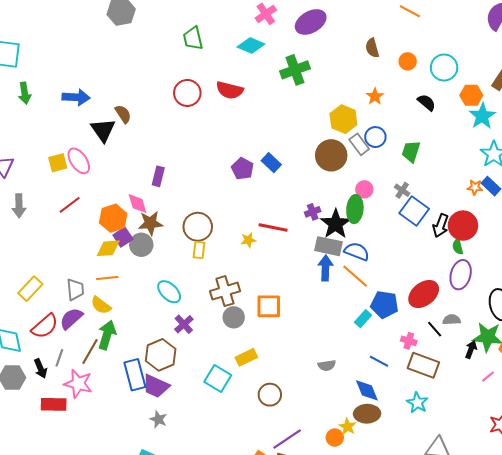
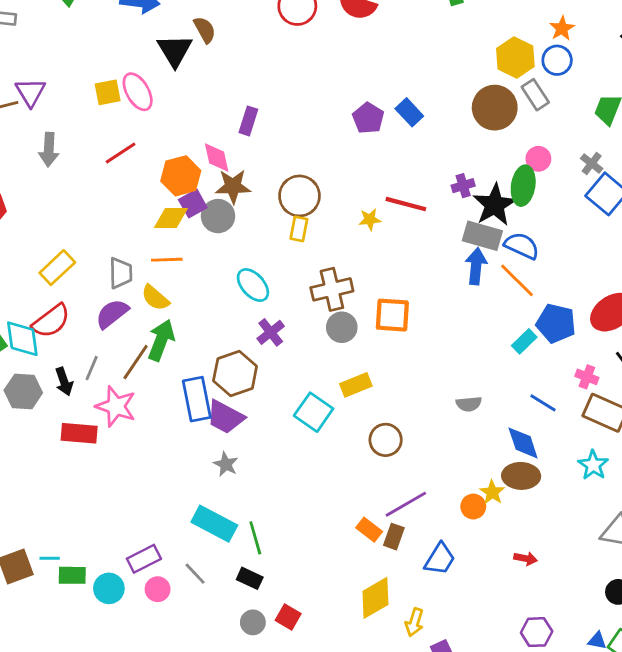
blue circle: (375, 137) -> (557, 60), moved
red semicircle: (45, 326) -> (51, 321), moved

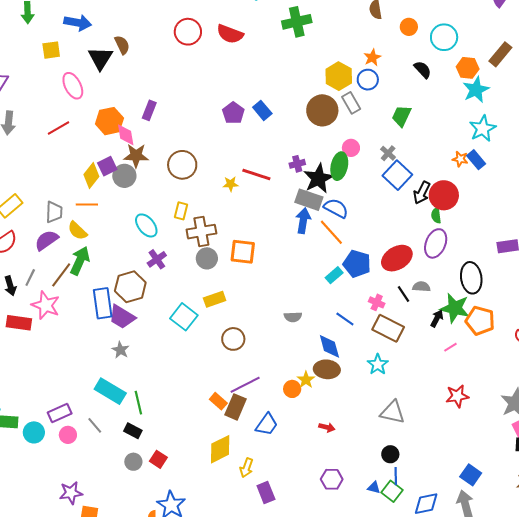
yellow square: (108, 92) -> (51, 50), moved
orange hexagon: (181, 176) -> (109, 121), moved
yellow diamond: (171, 218) -> (91, 175), turned -55
yellow rectangle: (299, 229) -> (181, 211), moved
brown rectangle: (394, 537) -> (235, 407), size x1.4

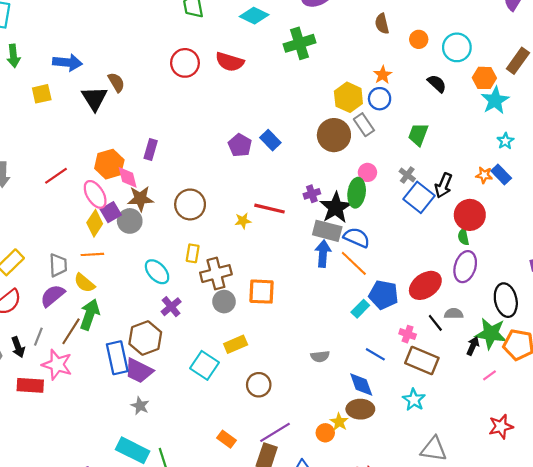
pink ellipse: (73, 86) -> (95, 194), moved
cyan star: (483, 129) -> (505, 141), size x0.6
black arrow: (422, 193) -> (443, 185), moved
orange rectangle: (218, 401) -> (227, 439), moved

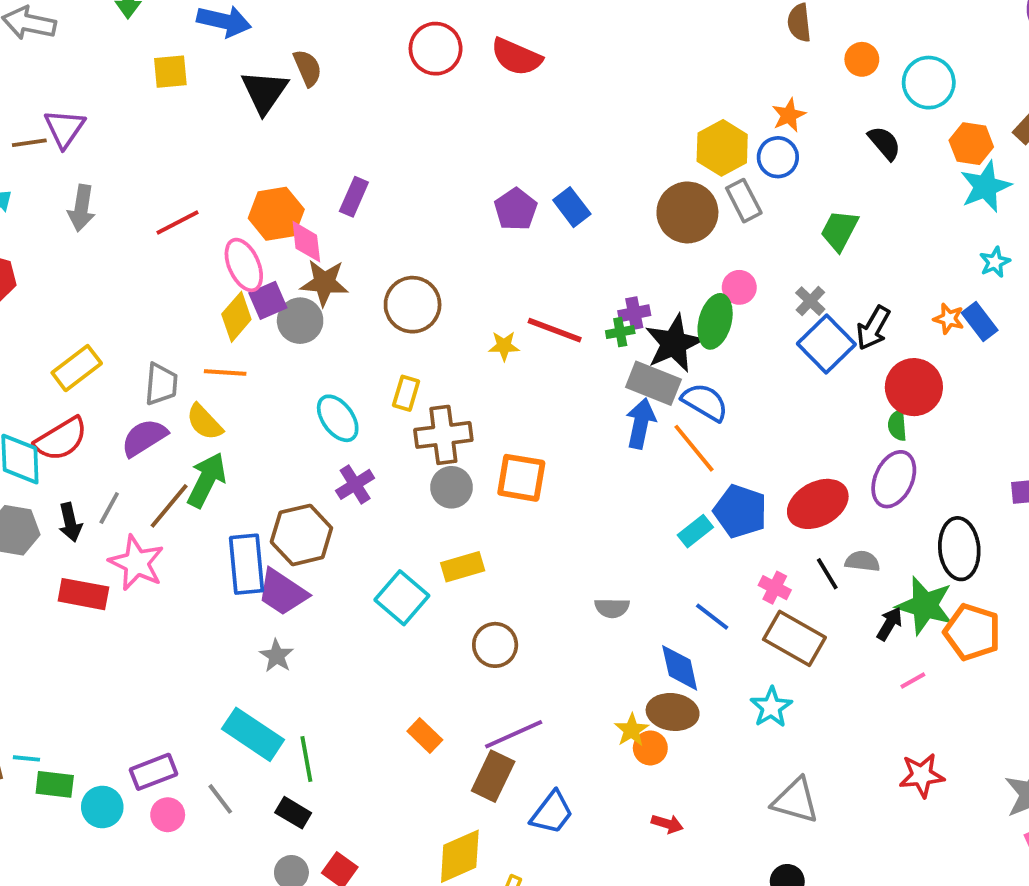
green cross: (300, 43) -> (620, 332), moved, size x0.5
orange circle: (325, 433) -> (650, 748), moved

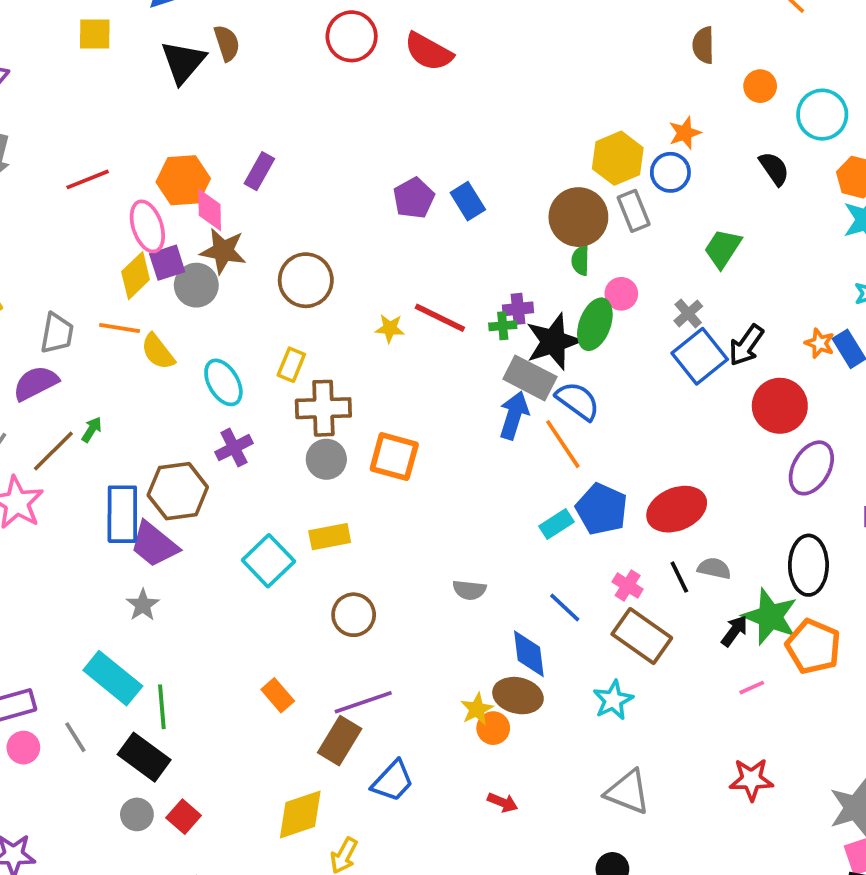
yellow semicircle: (204, 422) -> (158, 352), moved
green semicircle: (897, 425) -> (580, 260), moved
purple ellipse: (894, 479) -> (811, 468), moved
green arrow: (207, 480) -> (92, 430), size x0.5
black rectangle: (293, 813) -> (144, 757), size x1.5

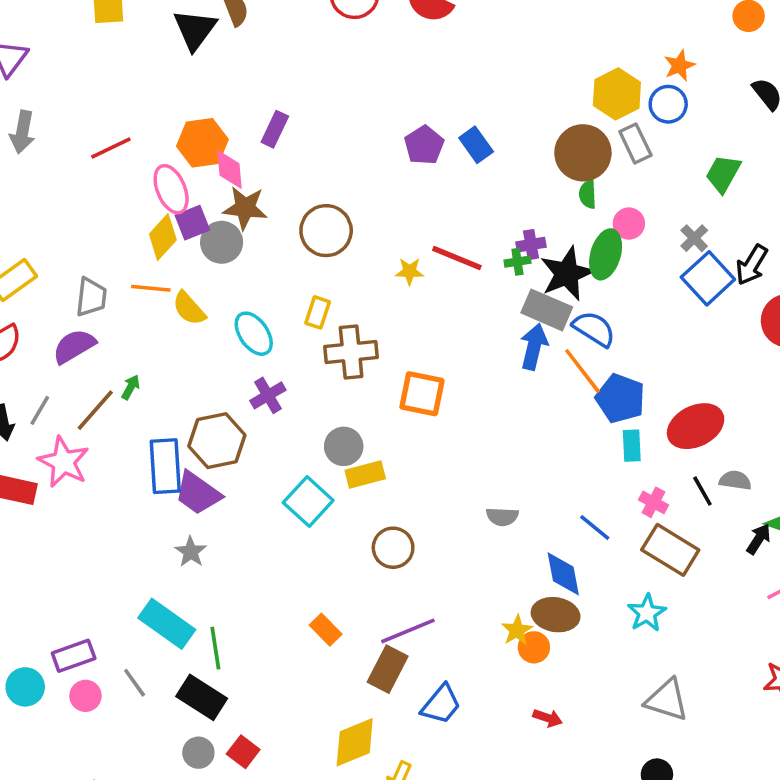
gray circle: (326, 459) -> (344, 446), moved
blue pentagon: (602, 509) -> (620, 398), moved
cyan rectangle: (557, 524) -> (632, 446), moved, turned -56

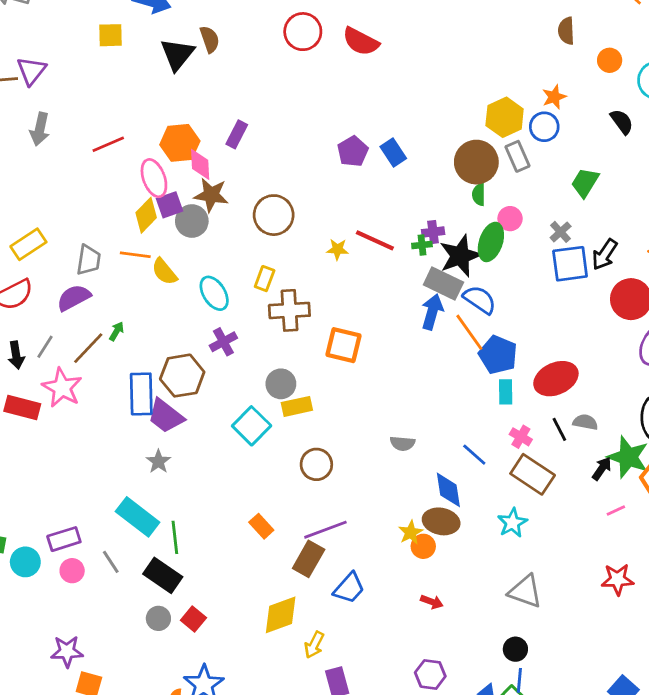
blue square: (708, 278) -> (570, 264), turned 33

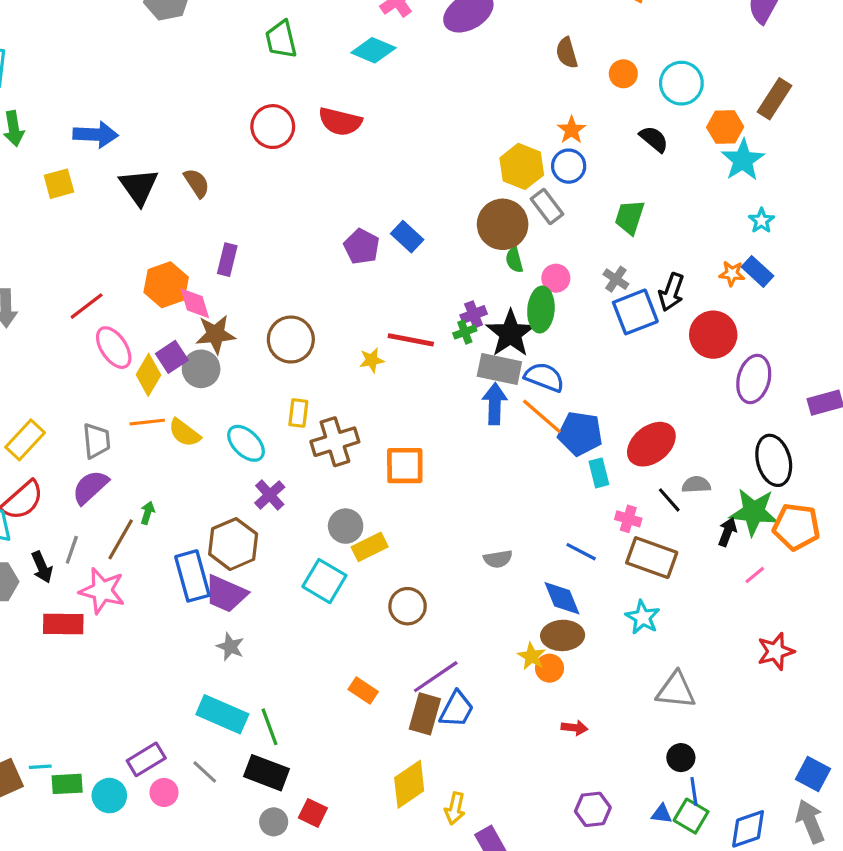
brown semicircle: (210, 39) -> (197, 183), moved
pink ellipse: (154, 178) -> (114, 348), moved
blue trapezoid: (349, 588) -> (457, 709), moved

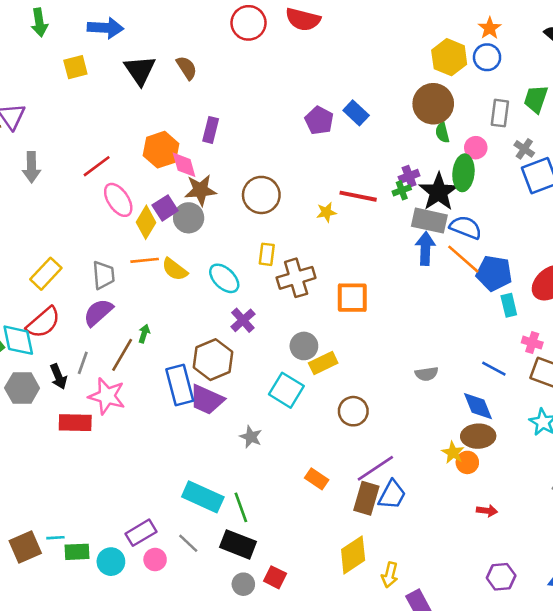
gray rectangle: (547, 207) -> (500, 113), moved, turned 44
gray star: (230, 647) -> (251, 437), moved

